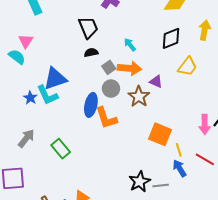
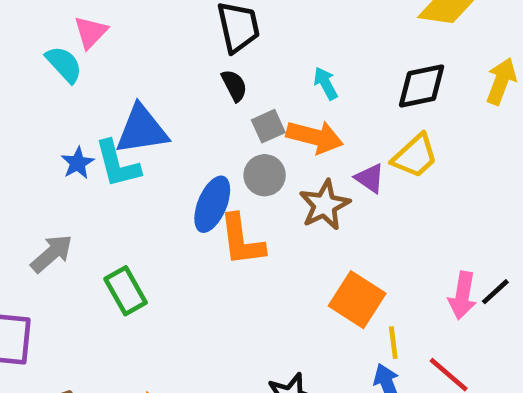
black semicircle: (91, 53) -> (234, 85), turned 64
yellow trapezoid: (188, 67) -> (415, 156), moved

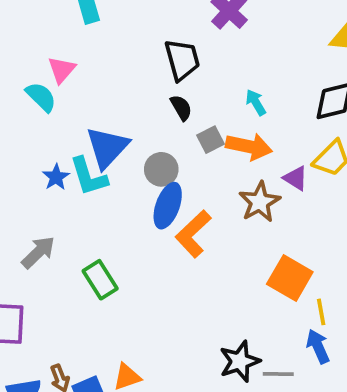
blue triangle: (142, 130) -> (107, 147), turned -36
gray circle: (265, 175) -> (161, 169), moved
orange L-shape: (242, 240) -> (193, 234), turned 57

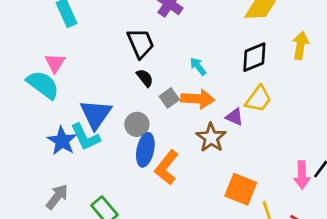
cyan semicircle: (41, 97) -> (43, 85), size x1.4
blue star: (56, 177) -> (62, 141), size x1.5

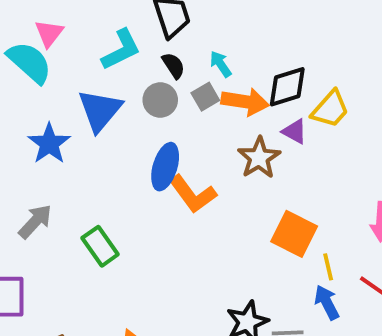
black diamond: (254, 57) -> (287, 87), moved
cyan arrow: (198, 66) -> (221, 64), moved
gray circle: (137, 124) -> (160, 100), moved
cyan L-shape: (85, 137) -> (121, 50), moved, turned -96
orange L-shape: (167, 167) -> (193, 194), turned -80

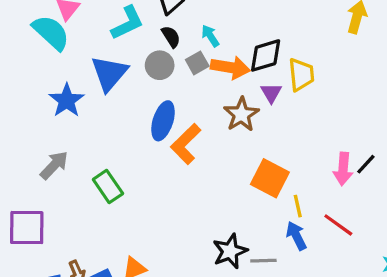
yellow trapezoid: (330, 109) -> (301, 75), turned -48
purple triangle: (294, 131) -> (271, 93), turned 30
orange L-shape: (193, 194) -> (186, 144), turned 81

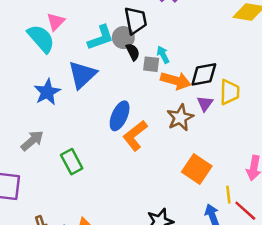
gray square: (197, 63) -> (151, 64), moved, turned 30
gray circle: (160, 65) -> (123, 38), moved
yellow line: (298, 206) -> (228, 195), moved

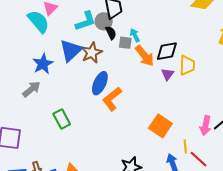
orange arrow: (176, 81) -> (145, 56), turned 35
brown star: (180, 118) -> (92, 53), moved
gray arrow: (32, 141) -> (31, 89), moved

